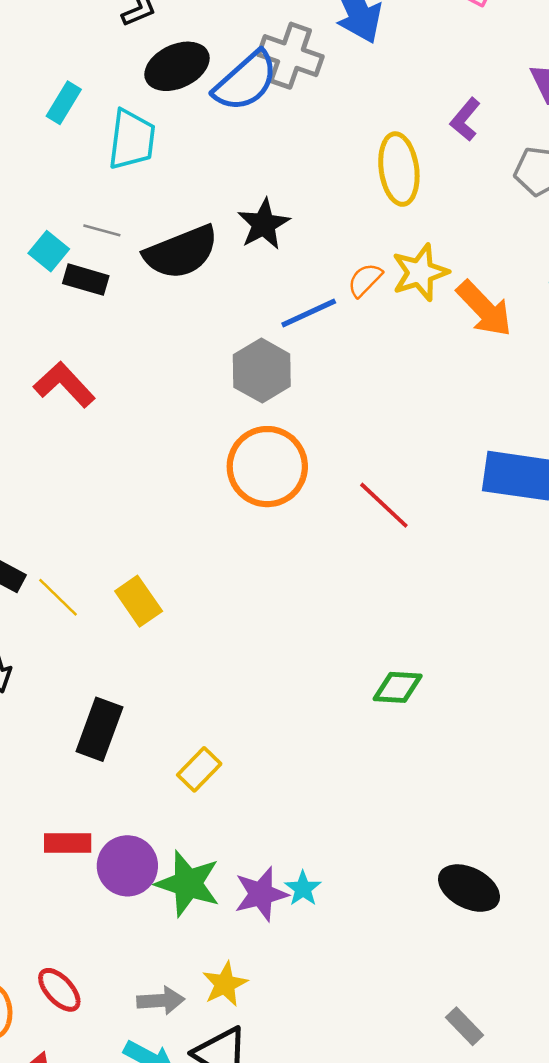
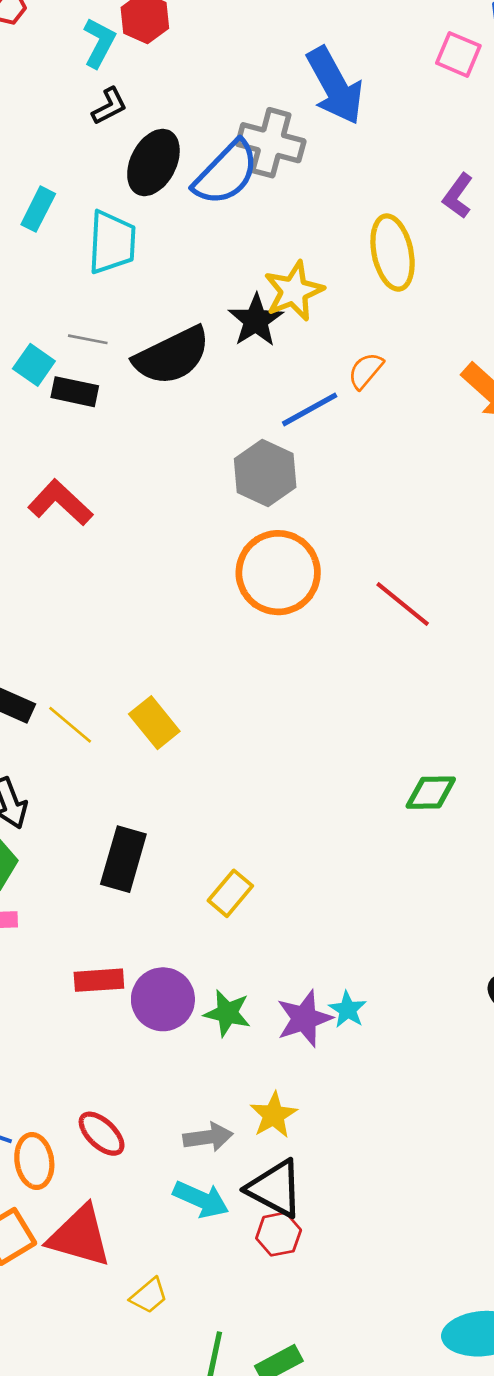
black ellipse: (177, 66) -> (153, 162), turned -34
yellow star: (420, 272) -> (294, 291), moved
green star: (188, 884) -> (227, 1013), size x0.7

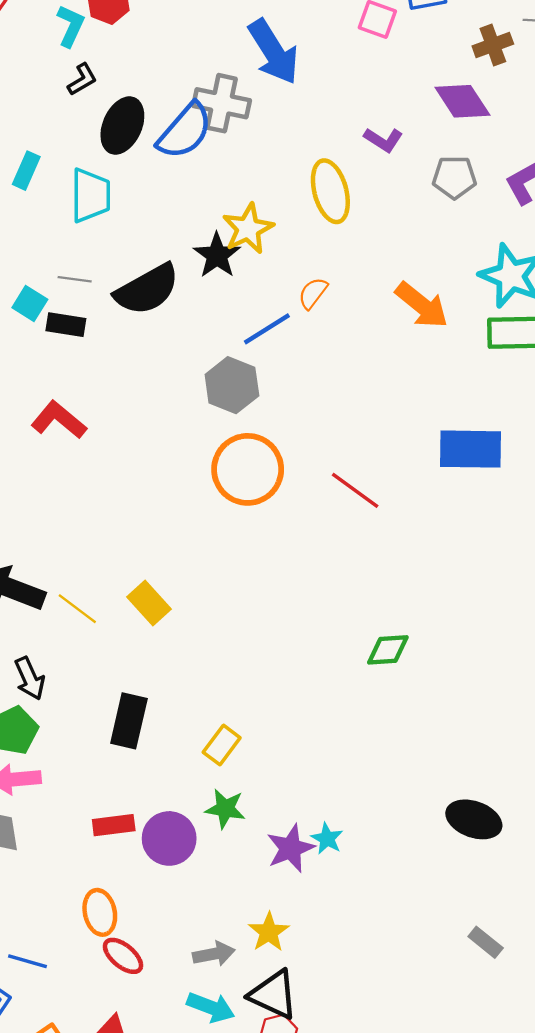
purple L-shape: (458, 196) -> (383, 140), turned -90
green star: (227, 1013) -> (225, 809), moved
orange ellipse: (34, 1161) -> (100, 912), moved

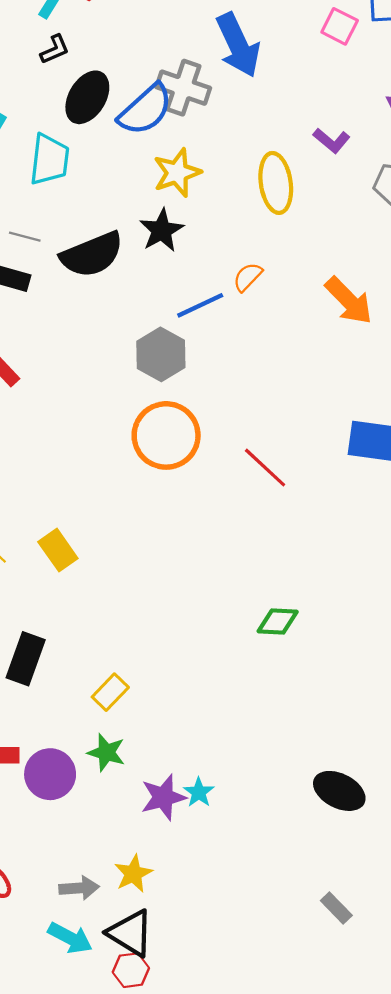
yellow star: (248, 229) -> (177, 173), moved

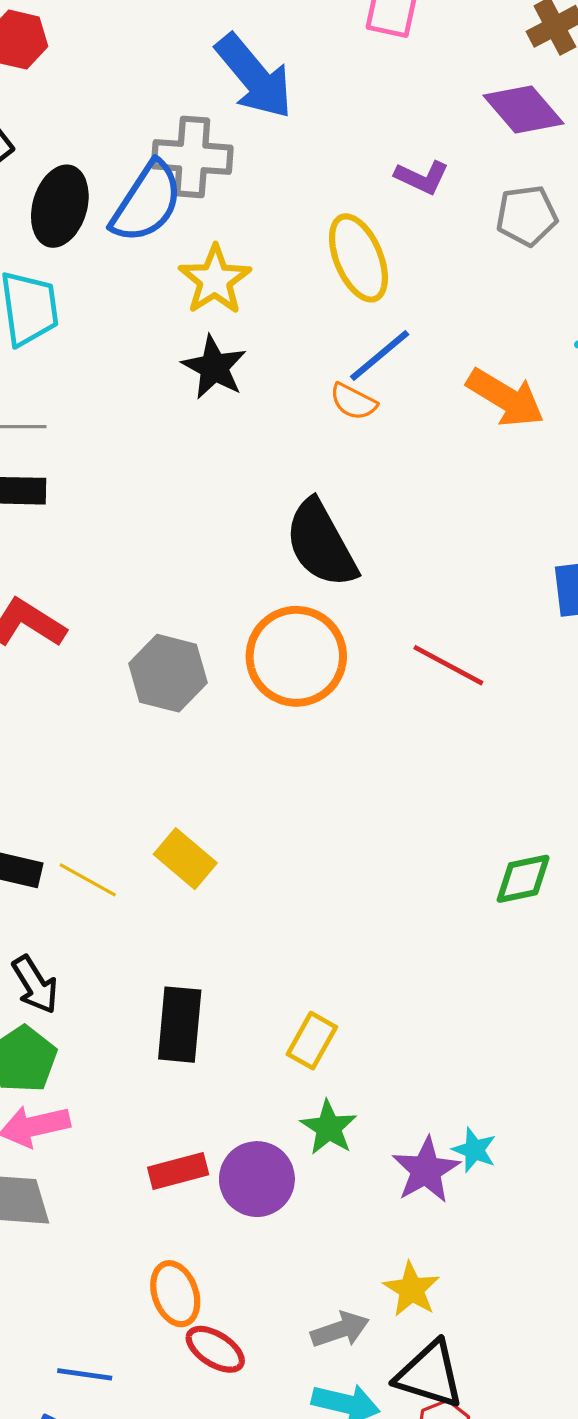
black semicircle: (92, 255) -> (321, 544), moved, turned 98
orange semicircle: (248, 277) -> (353, 402), turned -92
blue line: (200, 305) -> (380, 356), moved
gray hexagon: (161, 354) -> (168, 673), moved
green star: (106, 753) -> (329, 1128), turned 30

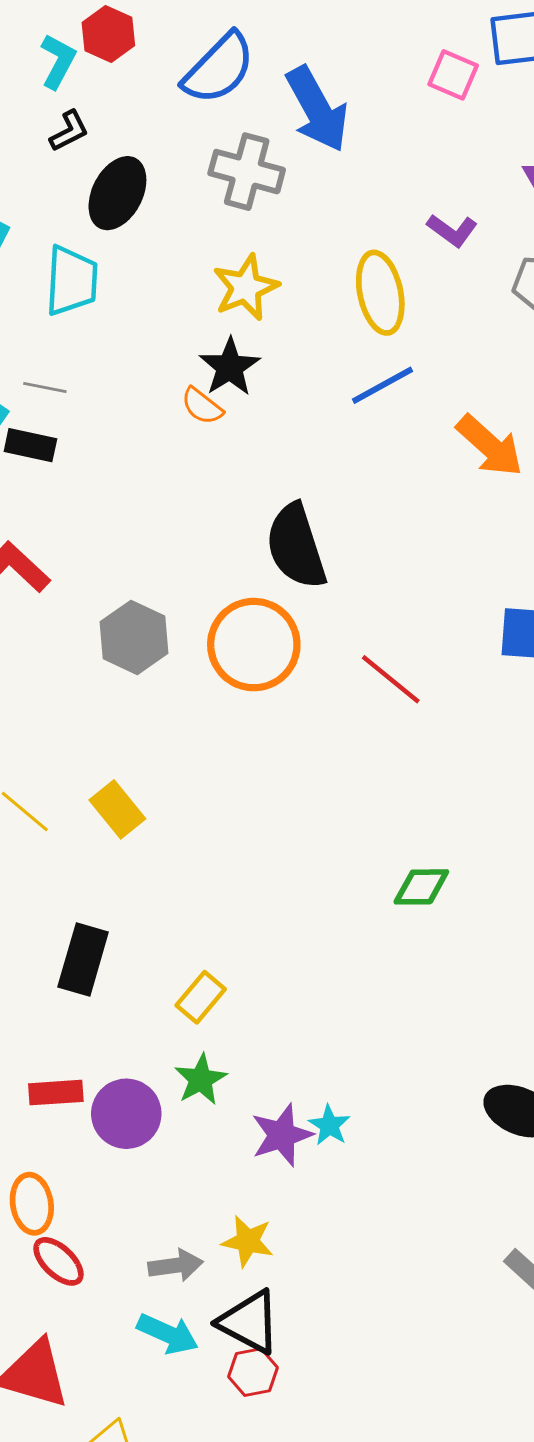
blue semicircle: (147, 202) -> (219, 68), moved
orange semicircle: (353, 402) -> (202, 406), moved
yellow star: (412, 1289) -> (248, 1241), turned -30

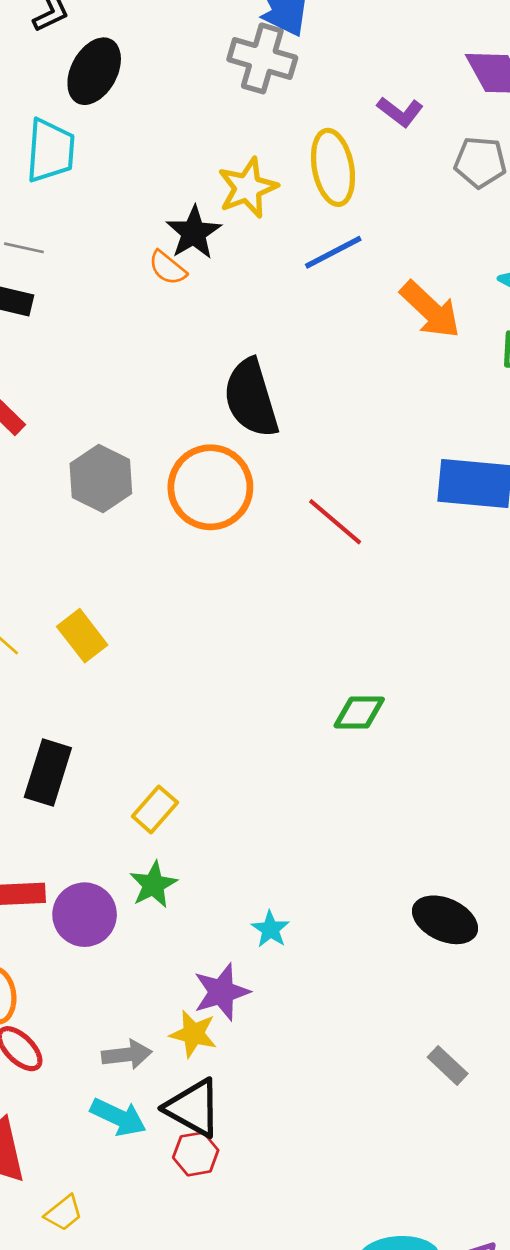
gray cross: (247, 172) -> (262, 58), moved
yellow star: (246, 287) -> (248, 188), moved
purple star: (282, 1135) -> (221, 992), moved

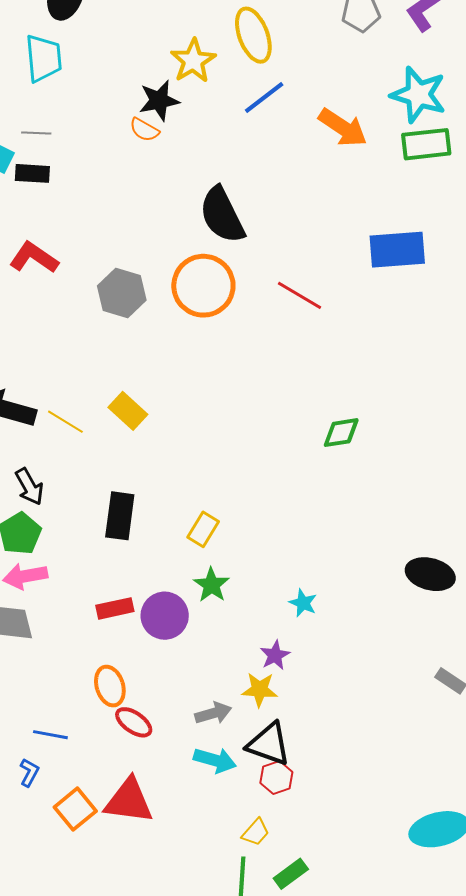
black star: (194, 233) -> (159, 101), turned 30
purple star: (221, 992) -> (275, 655), size x0.7
yellow trapezoid: (64, 1213) -> (256, 832), moved

